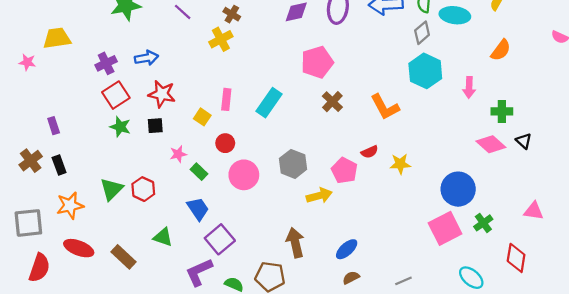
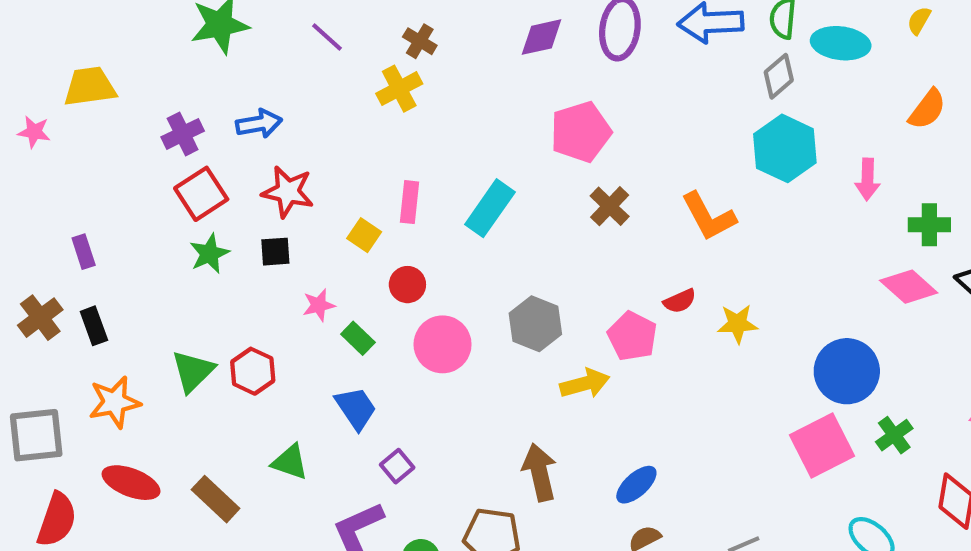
green star: (120, 127) -> (209, 254), turned 30
purple square: (220, 239) -> (397, 466), size x0.6

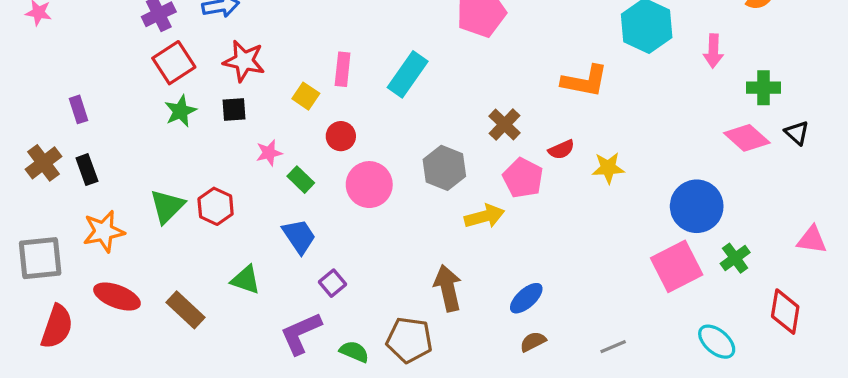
brown cross: (610, 206) -> (505, 124), moved
orange L-shape: (709, 216) -> (585, 81), turned -51

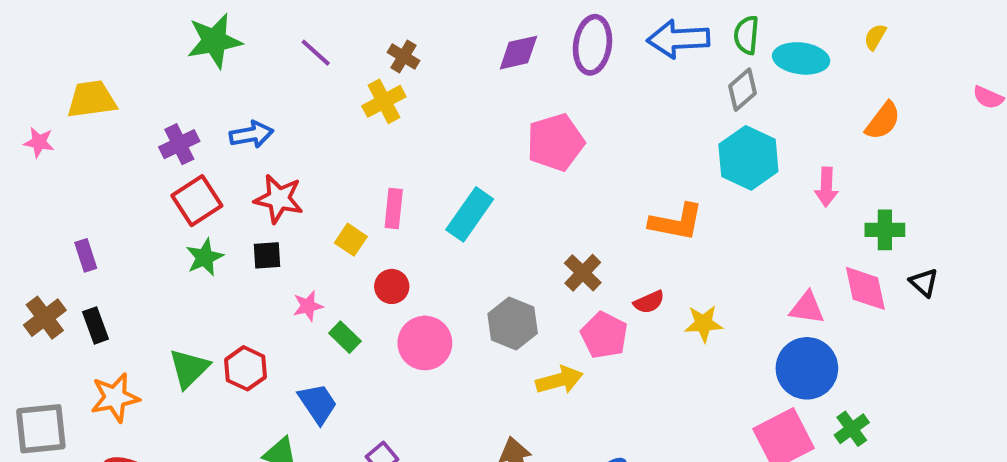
pink diamond: (747, 138) -> (865, 288), turned 36
blue trapezoid: (299, 236) -> (318, 403), moved
pink triangle: (812, 240) -> (807, 308), moved

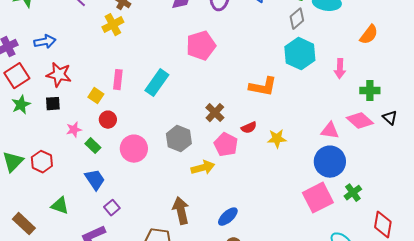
red circle: (392, 286) -> (108, 120), moved
pink diamond: (865, 288) -> (360, 121), turned -36
blue trapezoid: (318, 403) -> (95, 180), moved

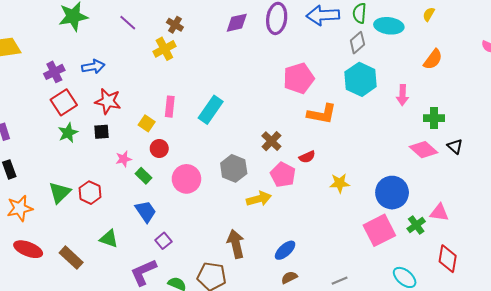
pink pentagon: (201, 46) -> (299, 78), moved
pink triangle: (330, 131) -> (439, 212), moved
yellow star: (277, 139) -> (340, 183), moved

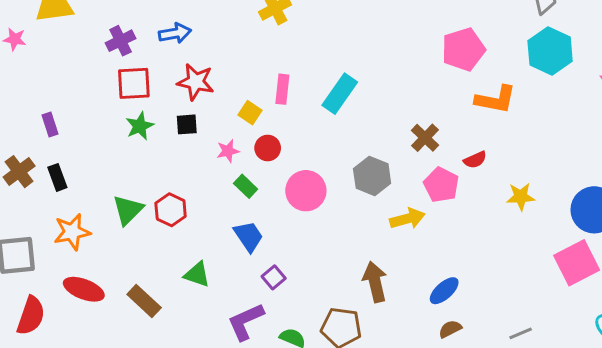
red square: (64, 102) -> (134, 83), turned 30
pink star: (124, 159) -> (228, 151), moved

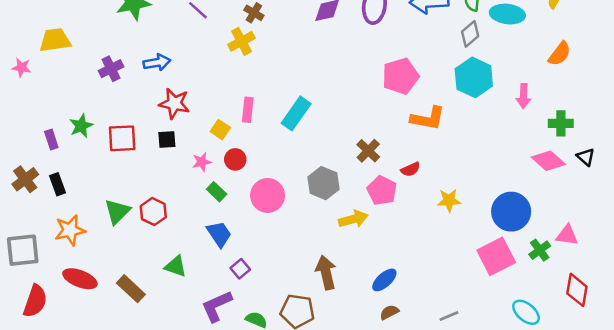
red square: (134, 83) -> (122, 138), moved
green star: (140, 126) -> (81, 126), moved

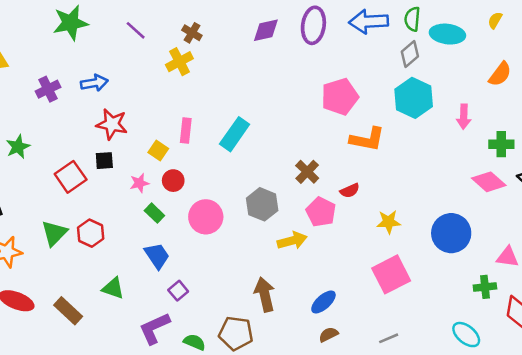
red square: (122, 138) -> (71, 177), moved, turned -32
green cross: (540, 250) -> (485, 287), moved, turned 30
pink square: (496, 256) -> (391, 274), moved

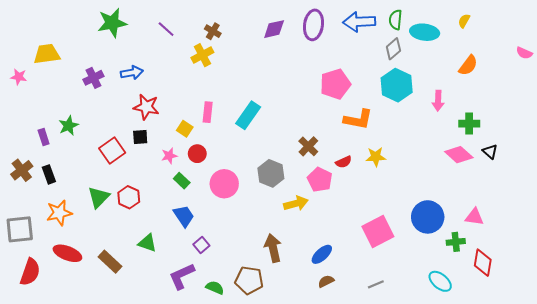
yellow star: (389, 222) -> (376, 157), moved
blue circle: (451, 233) -> (428, 217), moved

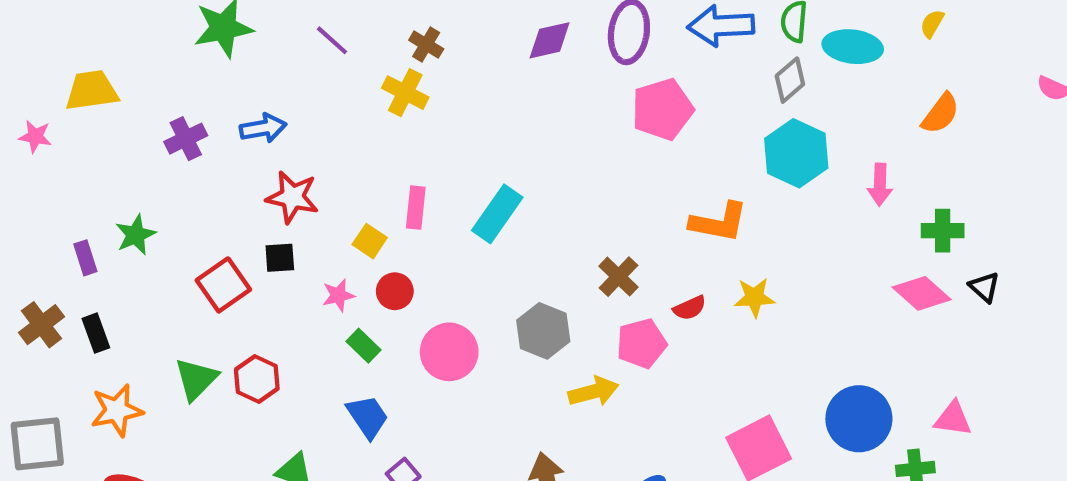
yellow cross: (202, 55) -> (405, 93), turned -35
pink pentagon: (335, 84) -> (662, 109), moved
pink pentagon: (320, 180) -> (642, 343), turned 30

